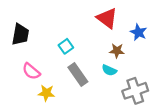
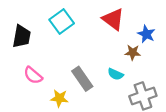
cyan square: (66, 46) -> (62, 21), moved, size x1.5
brown star: (117, 51) -> (133, 52), moved
yellow star: (46, 93) -> (59, 98), moved

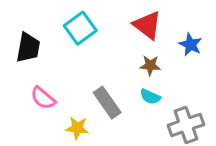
brown star: (133, 52) -> (150, 65), moved

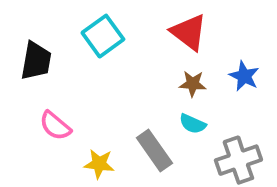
blue star: (190, 45) -> (244, 76), moved
gray rectangle: (107, 103) -> (154, 151), moved

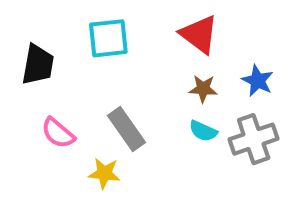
cyan square: (103, 36) -> (108, 38), turned 30
gray rectangle: (154, 151) -> (127, 129), moved
gray cross: (238, 160) -> (254, 139), moved

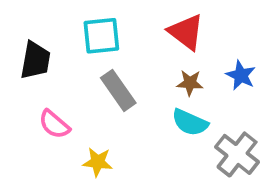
gray rectangle: (127, 129) -> (118, 90), moved
cyan semicircle: (203, 131) -> (190, 122), size x1.4
gray cross: (254, 139) -> (237, 154), moved, turned -33

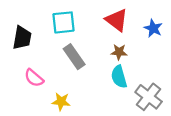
blue star: (241, 75) -> (153, 28), moved
cyan semicircle: (190, 122) -> (119, 77), turned 50

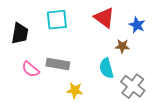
brown star: (119, 52) -> (122, 46), moved
gray rectangle: (74, 57) -> (58, 64), moved, turned -45
yellow star: (61, 102) -> (75, 90), moved

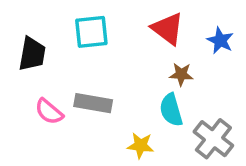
brown star: (122, 46) -> (181, 74), moved
yellow star: (75, 90) -> (141, 146), moved

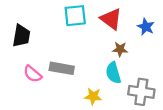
cyan square: (91, 32) -> (75, 16), moved
gray cross: (213, 139) -> (141, 92), turned -30

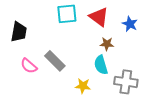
gray rectangle: (62, 68) -> (55, 61), turned 35

